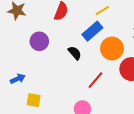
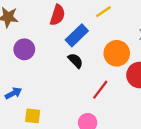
blue rectangle: (92, 31) -> (77, 35), moved
purple circle: (39, 41) -> (24, 49), moved

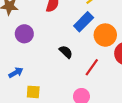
blue rectangle: (77, 35) -> (84, 22), moved
black semicircle: (75, 61) -> (66, 52), moved

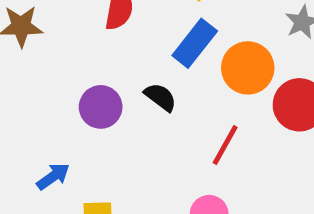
purple circle: (24, 34) -> (101, 107), moved
black semicircle: (66, 52) -> (160, 97), moved

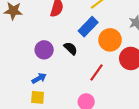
blue arrow: (53, 176) -> (39, 78), moved

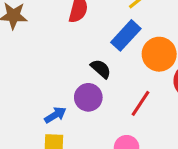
purple circle: (44, 50) -> (88, 97), moved

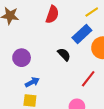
purple circle: (88, 97) -> (22, 58), moved

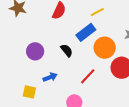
purple circle: (22, 58) -> (35, 51), moved
blue arrow: (32, 82) -> (50, 77), moved

